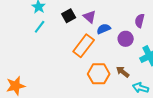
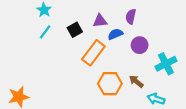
black square: (69, 16) -> (75, 30), moved
purple triangle: (90, 17) -> (100, 21), turned -48
purple semicircle: (140, 21) -> (131, 17), moved

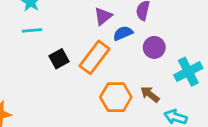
purple triangle: (100, 21) -> (103, 16), turned -32
black square: (75, 30) -> (59, 59), moved
cyan line: (45, 32) -> (32, 30), turned 48

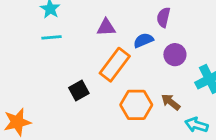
purple triangle: (103, 16) -> (106, 27), moved, turned 36
black square: (59, 59) -> (79, 90), moved

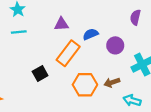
purple semicircle: (163, 17) -> (135, 17), moved
brown arrow: (171, 102) -> (112, 82), turned -56

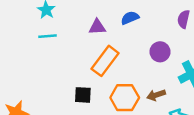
blue semicircle: (91, 34) -> (130, 18), moved
black square: (40, 73) -> (83, 95), moved, turned 32

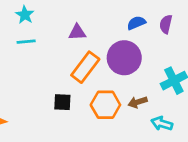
blue semicircle: (130, 18) -> (136, 23), moved
purple circle: (160, 52) -> (124, 58), moved, size x1.6

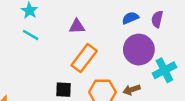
cyan line: (26, 42) -> (31, 35), turned 35
purple circle: (124, 58) -> (139, 50), moved

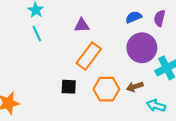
cyan line: (31, 35) -> (37, 34), turned 35

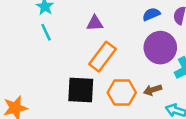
black square: (69, 87) -> (81, 90), size x1.6

